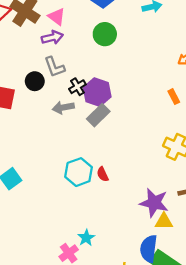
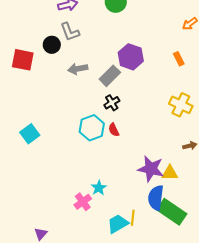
black cross: (77, 87) -> (112, 103), moved
purple hexagon: (97, 92) -> (131, 57), moved
purple star: (154, 203) -> (151, 169), moved

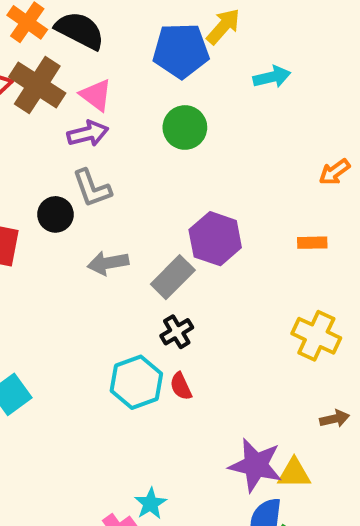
orange rectangle: (179, 59) -> (312, 243), turned -64

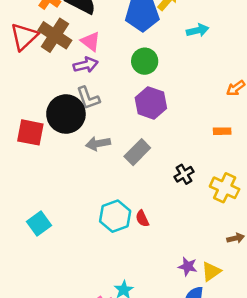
black circle: (55, 214) -> (66, 114), size x1.8
purple hexagon: (215, 239) -> (151, 103), moved
black cross: (177, 332) -> (184, 174), moved
purple star: (256, 465) -> (188, 266), size x0.6
yellow triangle: (294, 473) -> (211, 271), turned -35

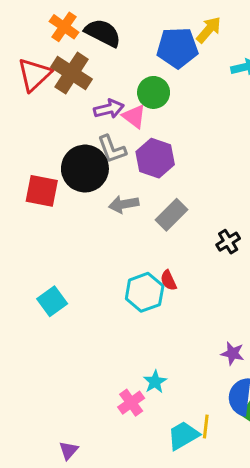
pink triangle: (91, 41) -> (134, 116), moved
green circle: (145, 61) -> (154, 92), moved
purple hexagon: (151, 103) -> (155, 158), moved
red semicircle: (142, 219) -> (168, 280), moved

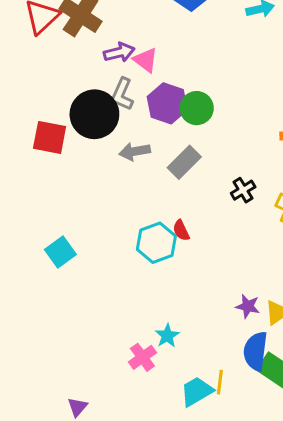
green circle: (154, 92) -> (197, 108), moved
gray L-shape: (112, 149) -> (122, 94), turned 44

